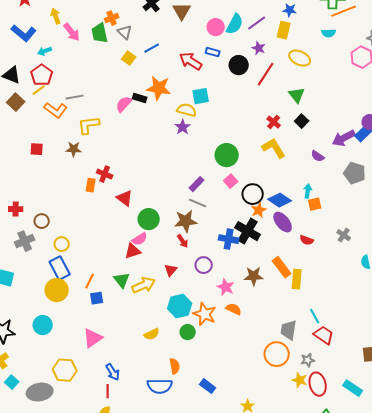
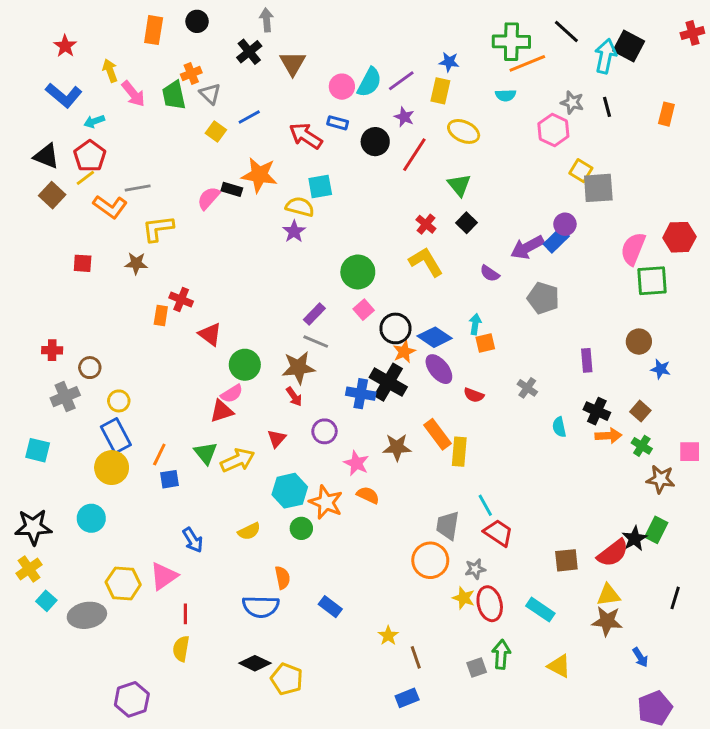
pink triangle: (93, 338) -> (164, 576), moved
blue arrow: (113, 372) -> (193, 540), moved

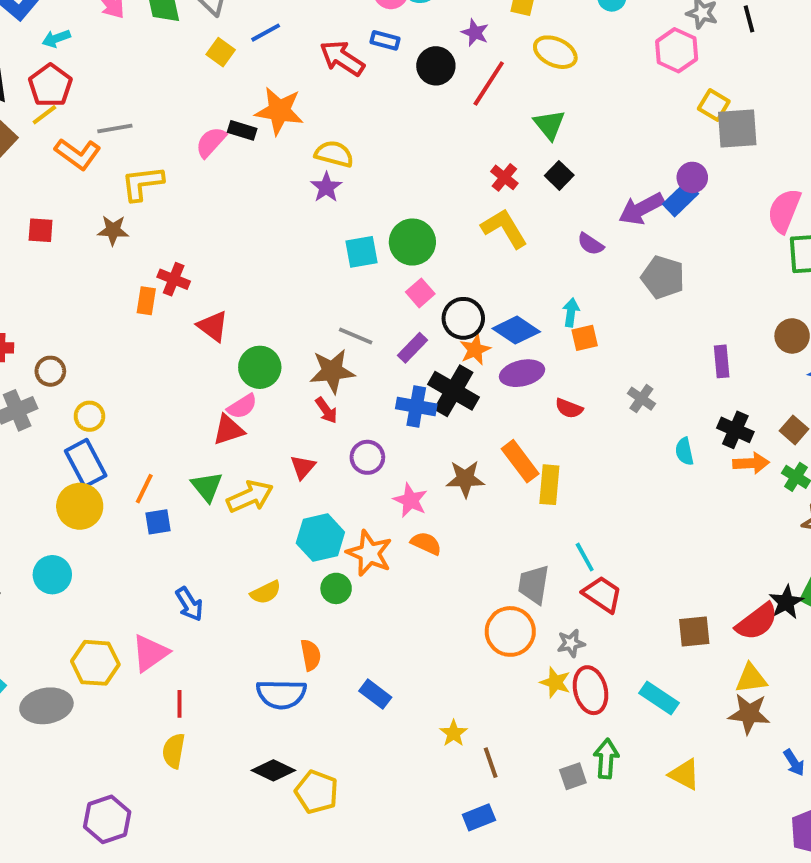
cyan square: (320, 187) -> (362, 252), moved
purple rectangle: (314, 314) -> (412, 348), moved
purple ellipse: (439, 369) -> (522, 373), turned -64

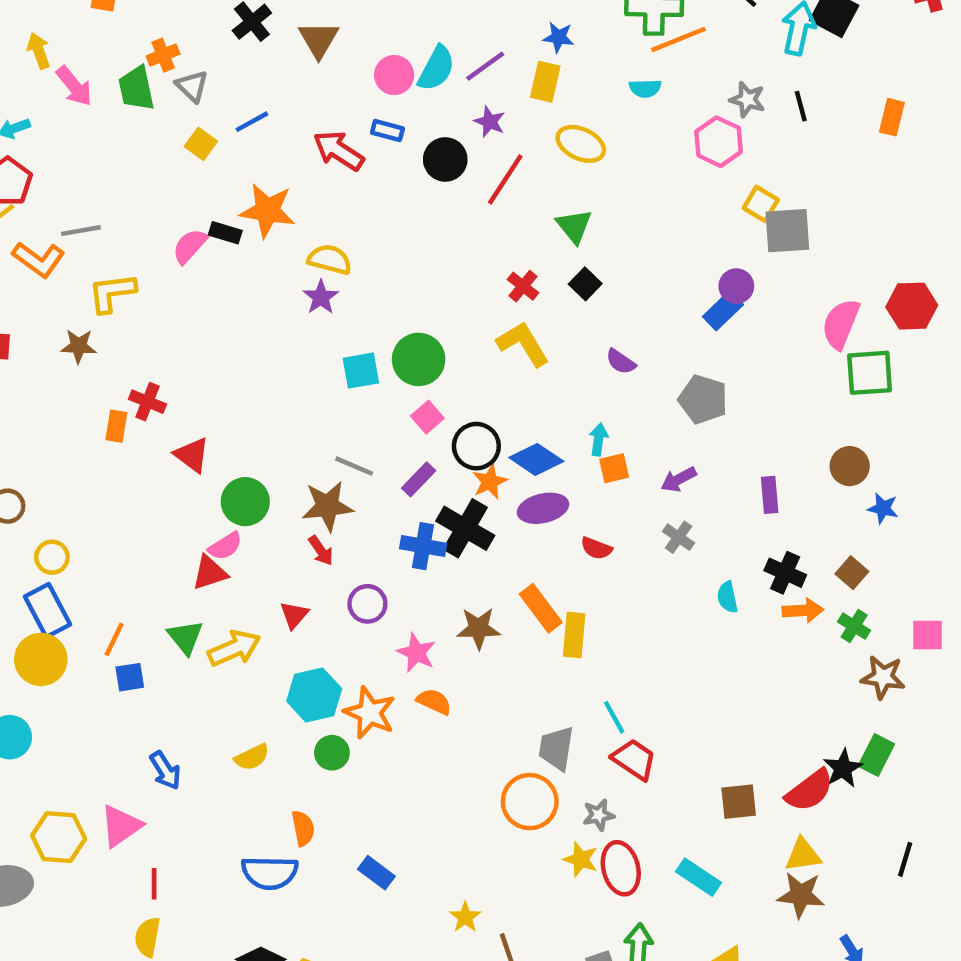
purple arrow: (641, 209) -> (679, 479), moved, size x0.7

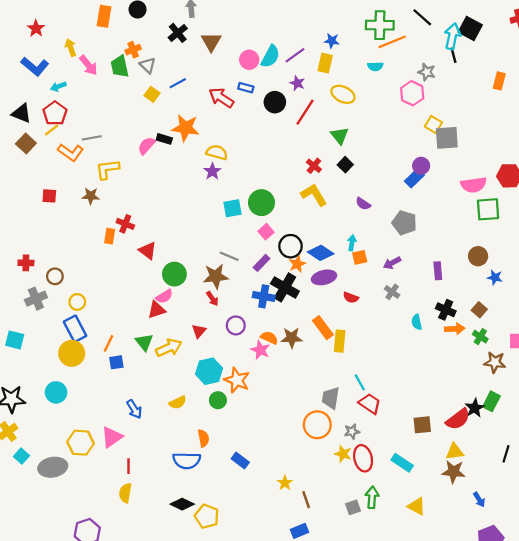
black line: (801, 106) -> (453, 55), moved
pink semicircle: (841, 324) -> (474, 185), turned -120
orange semicircle: (434, 702) -> (269, 338), moved

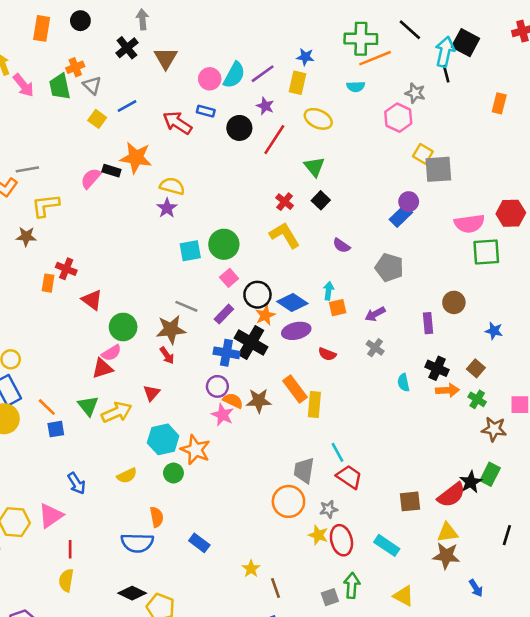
brown circle: (478, 256) -> (454, 302), moved
purple circle: (236, 325) -> (217, 386), moved
orange line: (109, 343) -> (47, 407), turned -72

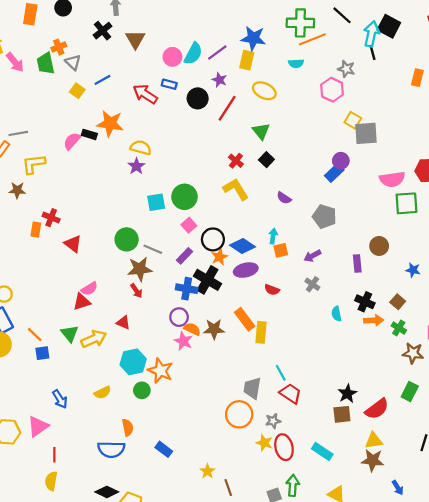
blue star: (305, 57) -> (253, 38), size x1.6
green circle: (123, 327) -> (127, 239), moved
red triangle: (151, 393) -> (123, 323), turned -48
black star: (471, 482) -> (347, 394), moved

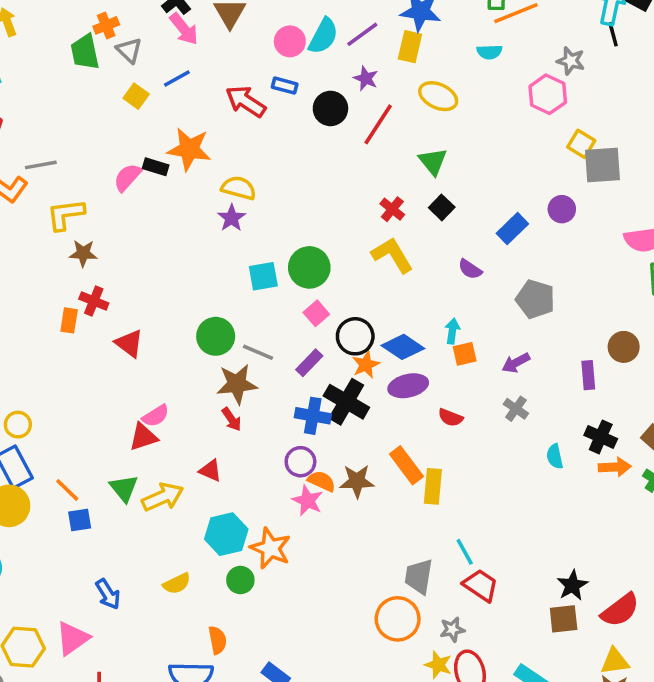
pink arrow: (15, 62) -> (184, 29), moved
blue rectangle: (334, 173) -> (512, 229), moved
brown star: (17, 190) -> (83, 253), moved

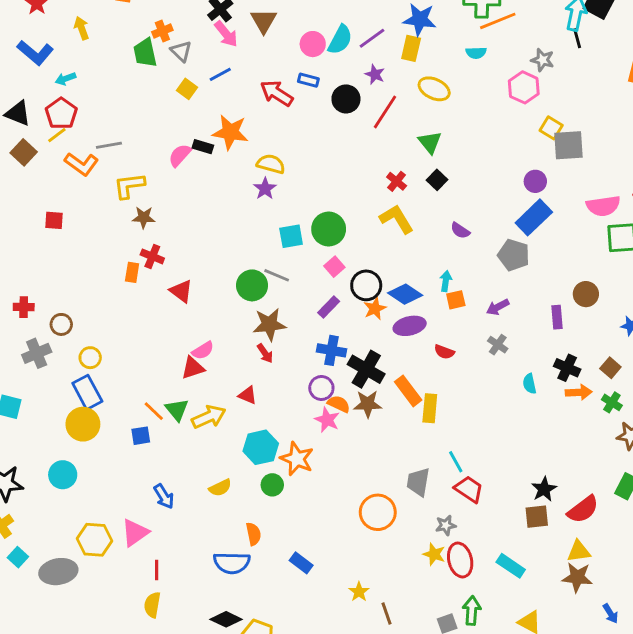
blue rectangle: (512, 229) -> (534, 217), moved, size x1.4
gray line: (258, 352) -> (277, 275), moved
black cross: (346, 402) -> (366, 369), moved
orange line: (67, 490) -> (154, 411), moved
orange circle: (398, 619) -> (378, 512), moved

